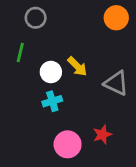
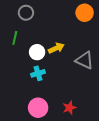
yellow arrow: (77, 66) -> (56, 48), turned -70
red star: (102, 135) -> (69, 108), moved
pink circle: (68, 144) -> (38, 108), moved

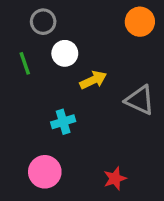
green line: (15, 38) -> (25, 63), turned -32
white circle: (37, 52) -> (65, 53), moved
pink circle: (38, 108) -> (45, 172), moved

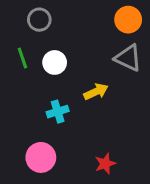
white circle: (65, 53) -> (55, 62), moved
yellow arrow: (93, 80) -> (96, 92), moved
gray triangle: (140, 100) -> (128, 58), moved

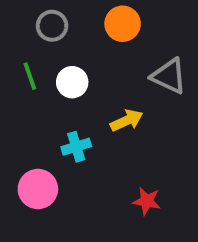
orange circle: (128, 20) -> (123, 24), moved
pink circle: (41, 157) -> (38, 189), moved
red star: (105, 164) -> (147, 201), moved, turned 30

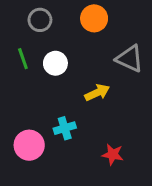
cyan cross: (76, 147) -> (65, 128), moved

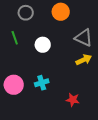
white circle: (55, 63) -> (43, 45), moved
yellow arrow: (97, 93) -> (84, 60), moved
pink circle: (29, 145) -> (14, 85), moved

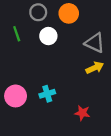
gray circle: (26, 13) -> (38, 12), moved
green line: (15, 38) -> (17, 34), moved
white circle: (43, 45) -> (48, 36), moved

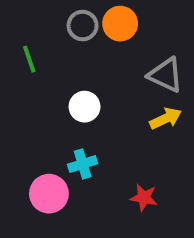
gray circle: (38, 12) -> (83, 26), moved
white circle: (48, 36) -> (85, 107), moved
pink circle: (16, 96) -> (49, 194), moved

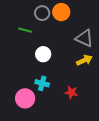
green line: (29, 59) -> (25, 30), moved, turned -56
cyan cross: (83, 164) -> (42, 83), turned 32
red star: (144, 198) -> (71, 92), moved

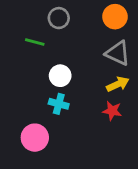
orange circle: (61, 12) -> (115, 17), moved
cyan cross: (42, 83) -> (59, 104), moved
red star: (71, 92) -> (112, 111), moved

